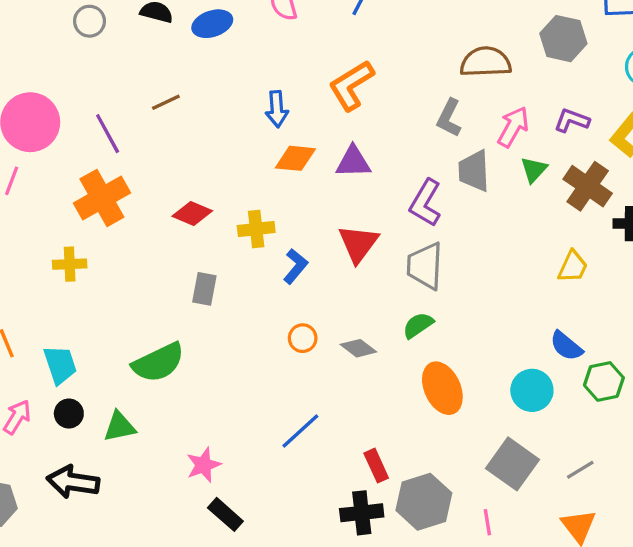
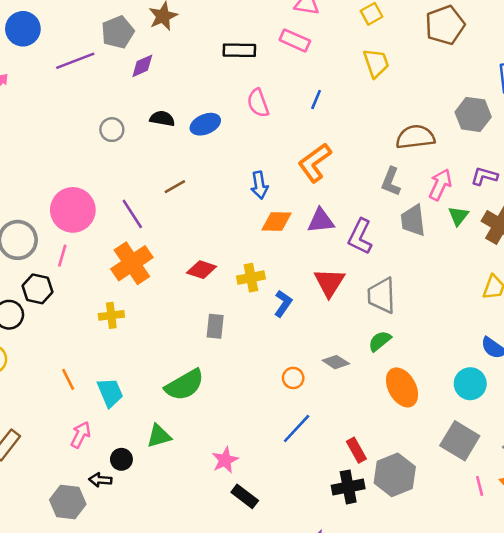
purple L-shape: (426, 203) -> (360, 236), moved
orange circle: (303, 338) -> (293, 378), moved
black circle: (69, 414) -> (121, 459), moved
black arrow: (73, 482) -> (100, 480), moved, size x0.6
pink line: (487, 522) -> (480, 486), moved

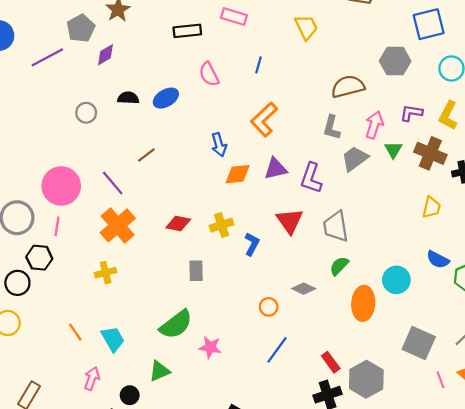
gray trapezoid: (413, 220) -> (355, 159), turned 68
cyan circle: (470, 384) -> (396, 280), moved
orange ellipse: (402, 387) -> (363, 303), turned 40
pink star: (225, 460) -> (210, 347), moved, turned -30

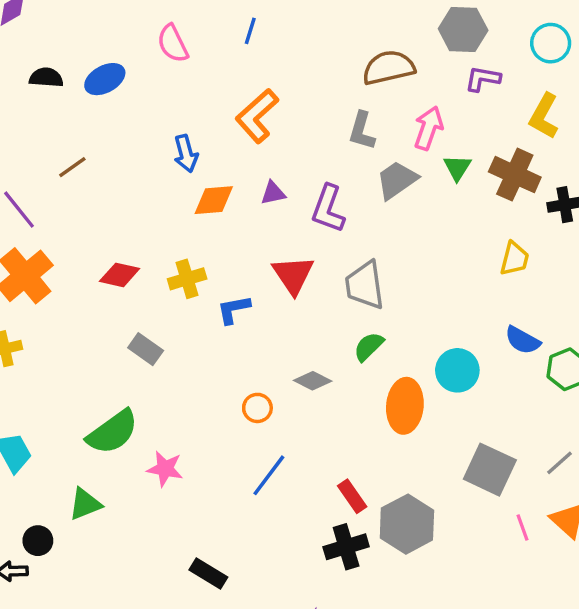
purple L-shape: (411, 113) -> (483, 79), moved
purple triangle: (275, 169) -> (273, 193), size x0.7
blue L-shape: (252, 244) -> (234, 309), turned -130
gray rectangle: (196, 271) -> (146, 349), turned -55

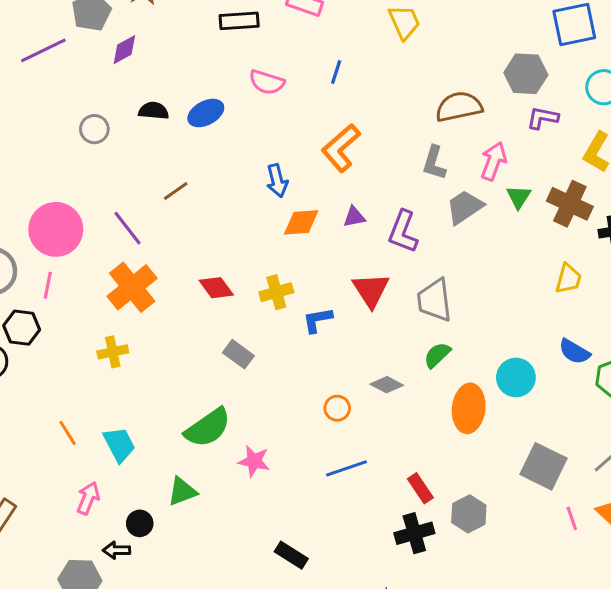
pink semicircle: (173, 43) -> (267, 82), turned -48
red diamond: (120, 275) -> (216, 288), turned 40
blue line: (269, 475) -> (346, 468), turned 33
gray hexagon: (407, 524) -> (469, 514), size x0.7

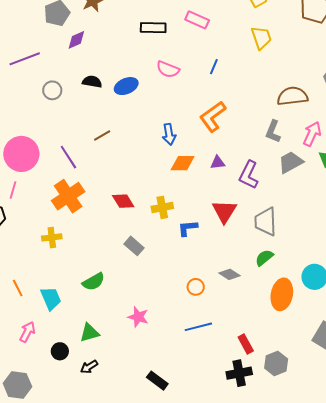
purple line: (43, 50) -> (25, 59), moved
green semicircle: (208, 428) -> (94, 282), moved, size x0.7
black arrow: (116, 550) -> (89, 367), moved, turned -36

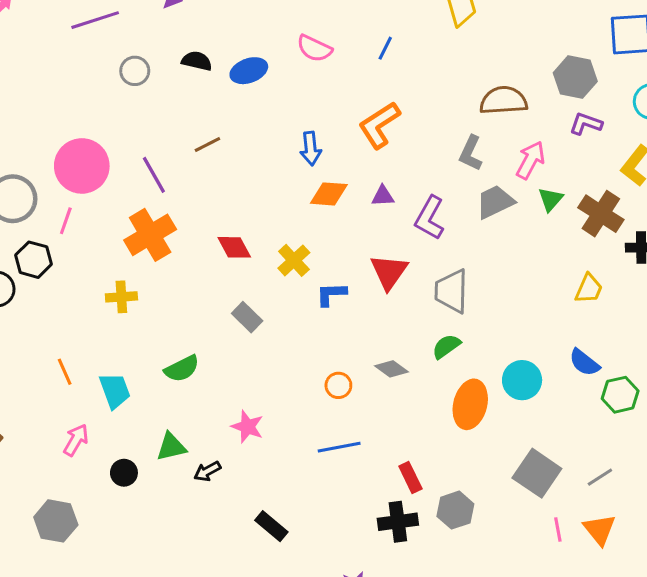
yellow cross: (162, 207) -> (294, 260), turned -35
black arrow: (89, 367) -> (207, 471), moved

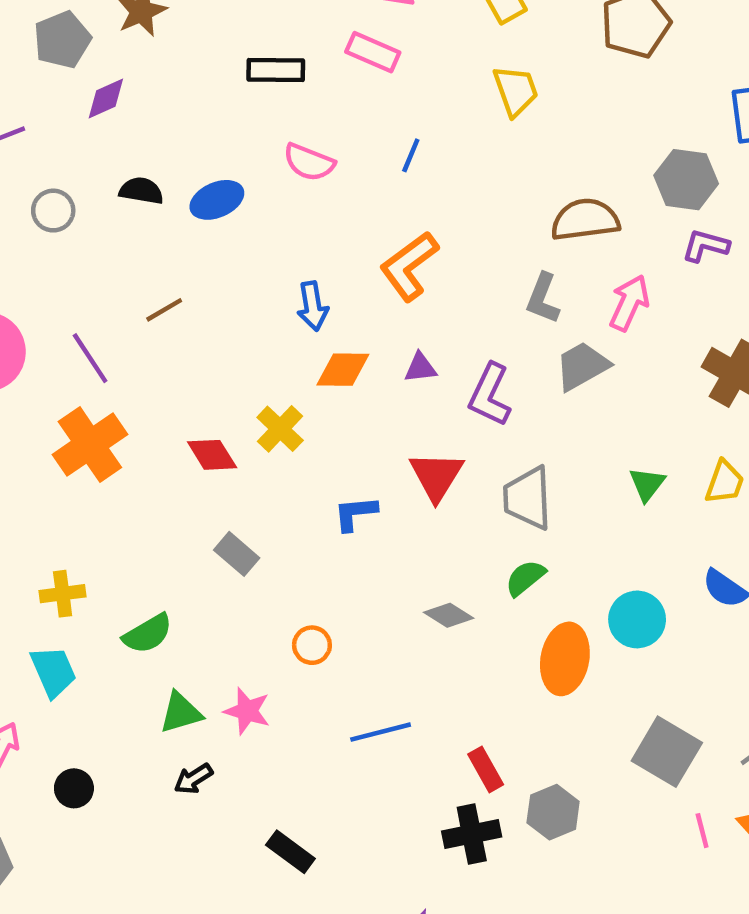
green triangle: (551, 199) -> (647, 484), moved
yellow cross: (294, 260) -> (280, 429), moved
yellow cross: (121, 297) -> (63, 594), moved
orange circle: (338, 385) -> (312, 645), moved
green triangle: (171, 447) -> (181, 713), moved

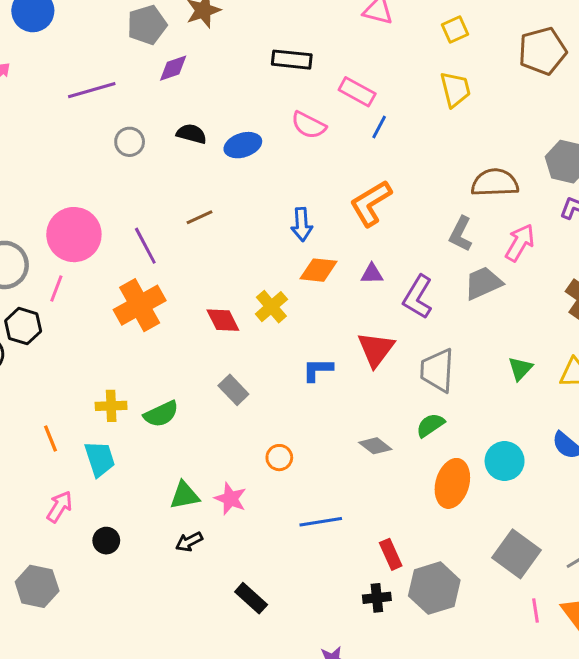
pink rectangle: (373, 52) -> (357, 92), moved
green semicircle: (148, 634) -> (161, 414), moved
gray hexagon: (553, 812) -> (434, 588), size x1.4
black cross: (472, 834) -> (377, 598), size x0.7

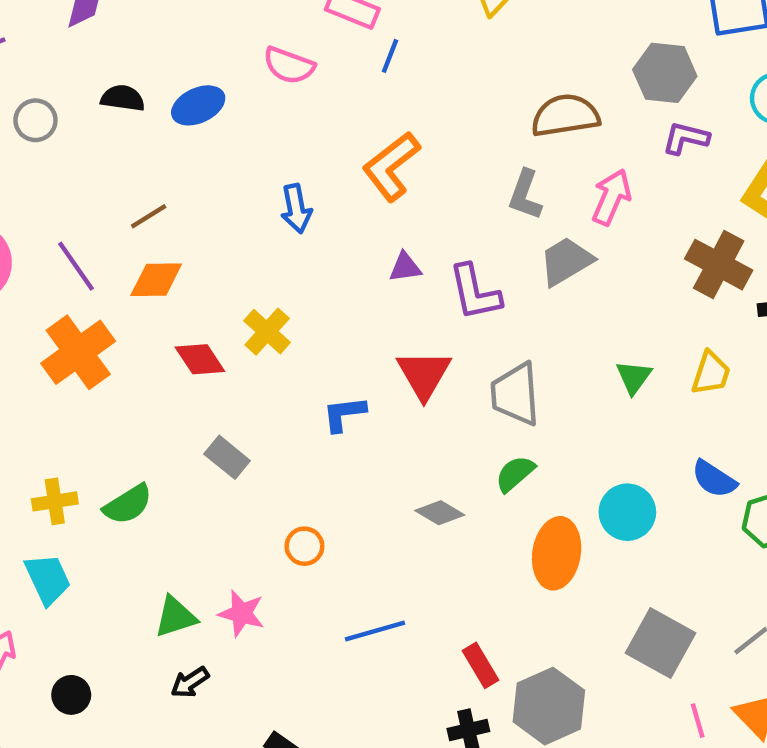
orange diamond: (318, 270) -> (156, 280), moved
purple L-shape: (418, 297) -> (475, 292), turned -36

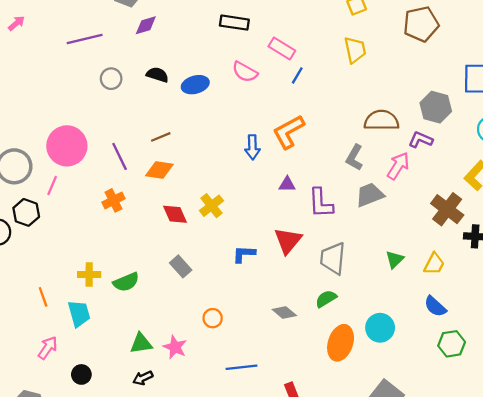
purple L-shape: (686, 138) -> (421, 140), moved
blue arrow: (296, 209) -> (252, 147), moved
orange cross: (78, 352) -> (114, 200), size x0.6
blue semicircle: (714, 479) -> (435, 306), moved

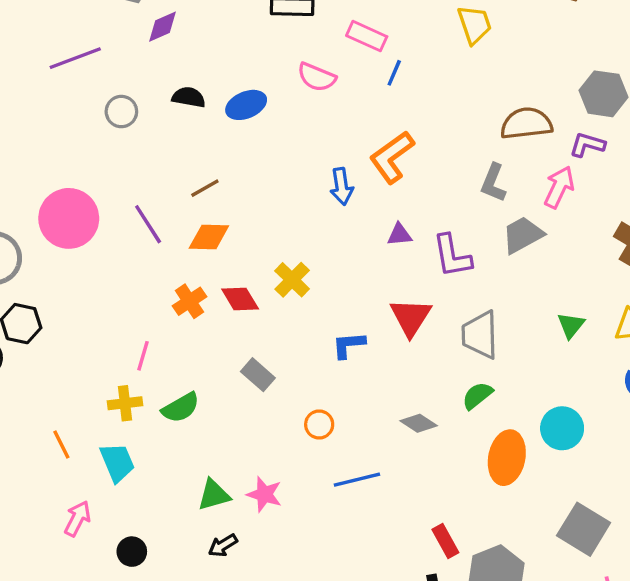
pink line: (52, 186) -> (143, 356), moved
orange cross: (114, 200) -> (189, 301), moved
orange circle: (213, 318) -> (319, 424), moved
blue line: (242, 367) -> (357, 480), moved

